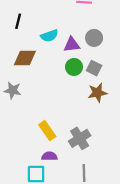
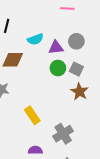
brown star: (97, 93) -> (79, 92), turned -30
yellow rectangle: (47, 131) -> (32, 115), moved

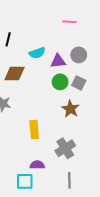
brown star: (79, 92) -> (70, 109), moved
yellow rectangle: (32, 115) -> (34, 130), turned 30

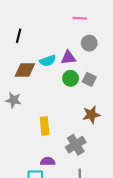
cyan semicircle: (37, 53) -> (48, 61), moved
gray circle: (79, 55) -> (89, 43), moved
brown star: (70, 109) -> (91, 115), moved, turned 30

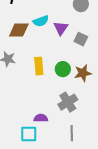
purple triangle: (68, 58) -> (61, 28), moved, turned -49
green circle: (71, 78) -> (63, 69), moved
yellow rectangle: (45, 126) -> (39, 66), moved

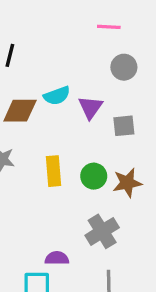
gray square: (81, 39) -> (124, 126), turned -32

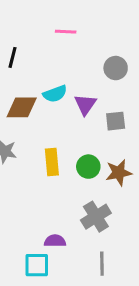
pink line: (109, 27) -> (66, 32), moved

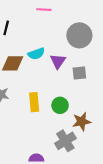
gray circle: (116, 68) -> (79, 35), size x1.5
brown star: (119, 173) -> (82, 121), moved

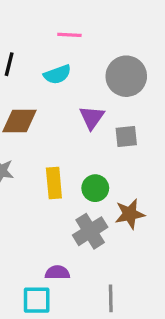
cyan semicircle: (36, 54) -> (57, 74), moved
gray cross: (65, 141) -> (90, 231), moved

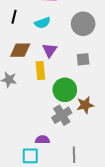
purple triangle: (92, 118) -> (50, 50), moved
yellow rectangle: (54, 183) -> (40, 71), moved
green circle: (95, 188) -> (65, 90), size x1.5

